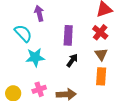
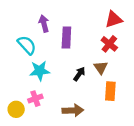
purple rectangle: (68, 35) -> (66, 38), moved
brown triangle: (101, 54) -> (101, 68), moved
pink cross: (39, 89) -> (35, 99), moved

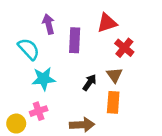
red triangle: (114, 19) -> (107, 23), moved
orange rectangle: (110, 91) -> (113, 102), moved

